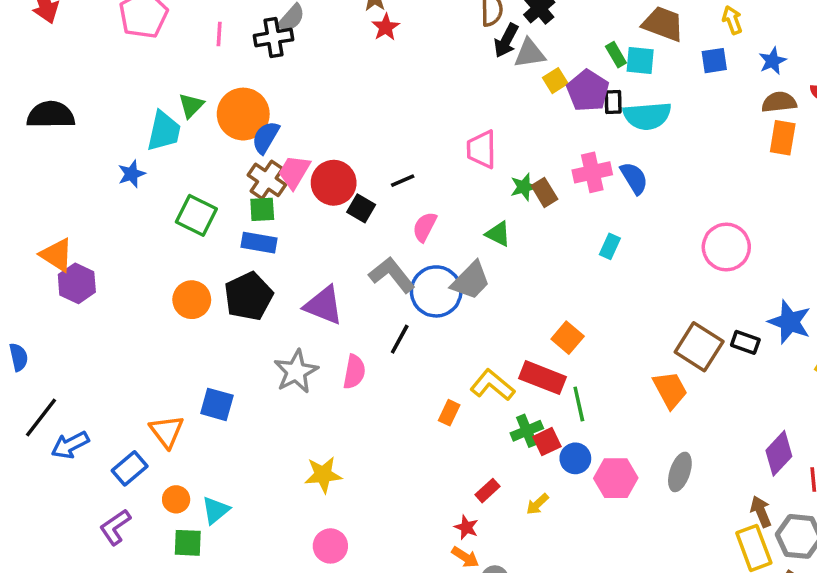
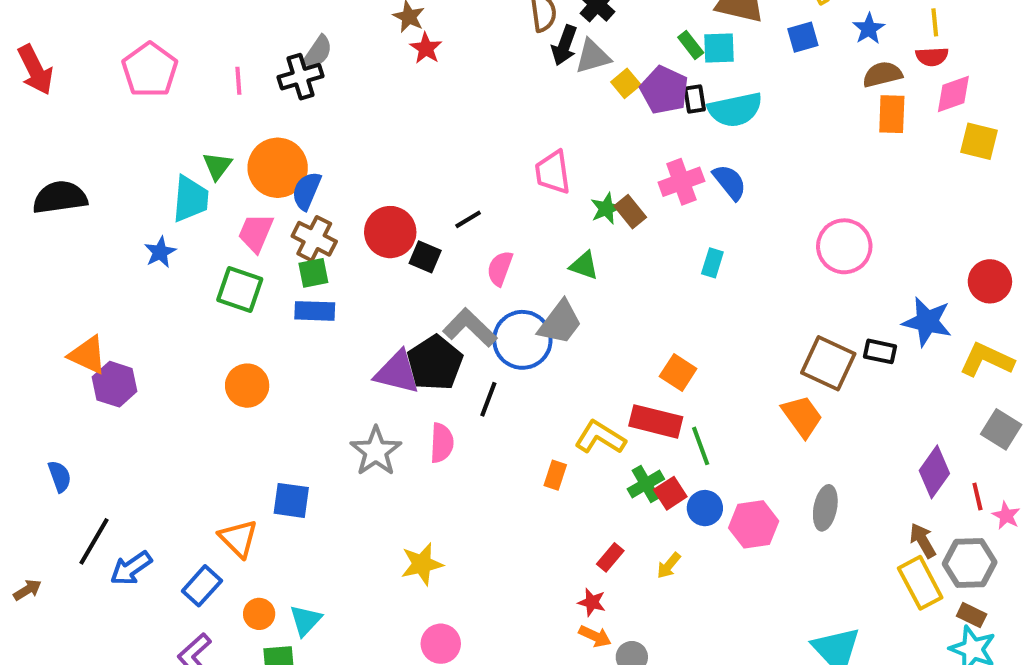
pink trapezoid: (294, 172) -> (256, 233), moved
black pentagon: (249, 296) -> (435, 363), moved

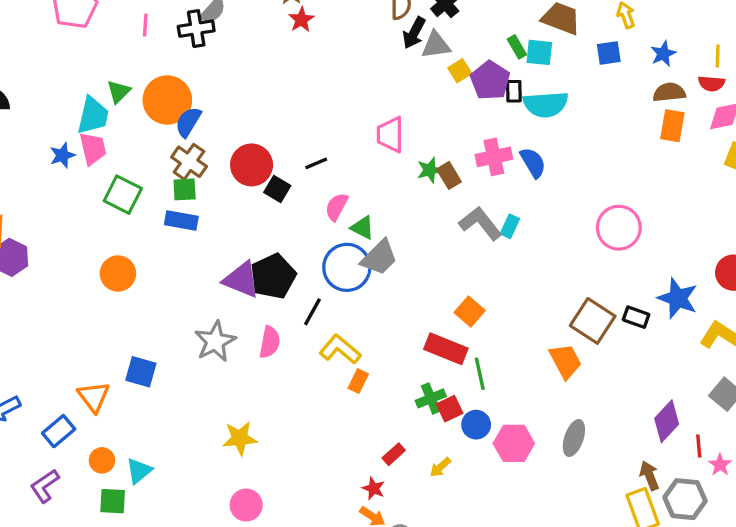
pink trapezoid: (256, 233) -> (93, 149), moved, turned 136
green triangle: (584, 265) -> (362, 228), moved
gray L-shape: (470, 328) -> (480, 223), moved
yellow L-shape: (600, 437) -> (340, 349), moved

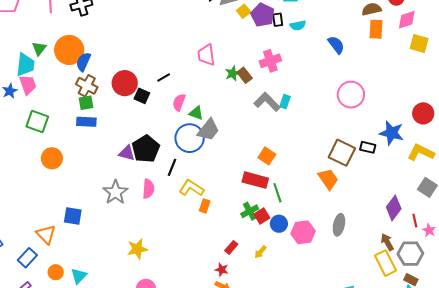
cyan semicircle: (546, 104) -> (298, 25), size x0.6
blue semicircle: (533, 163) -> (336, 45), moved
green square: (123, 195) -> (37, 121), moved
purple triangle: (241, 280) -> (127, 153), size x0.7

